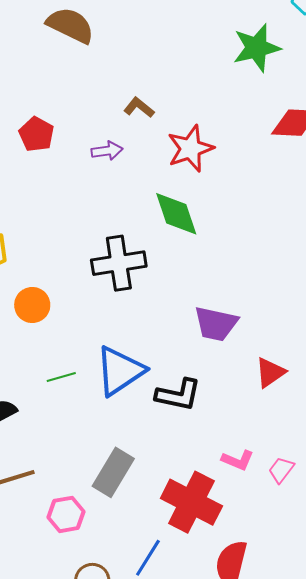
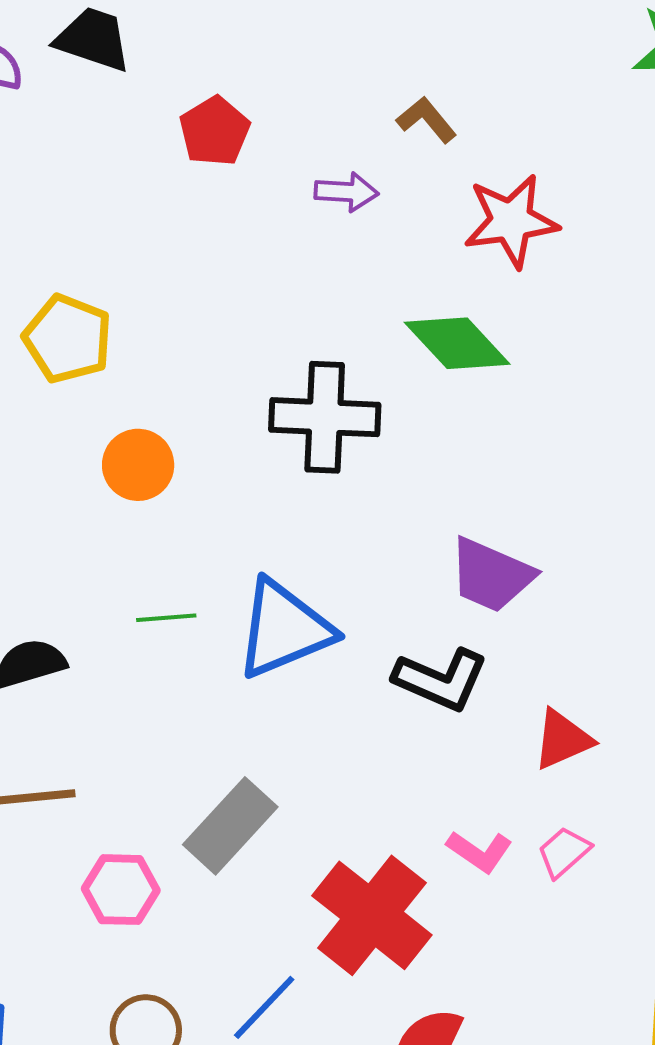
green diamond: (176, 214) -> (457, 343), turned -36
red triangle: (270, 373) -> (563, 739), moved
black L-shape: (178, 395) -> (441, 680), moved
pink trapezoid: (281, 470) -> (564, 852), moved

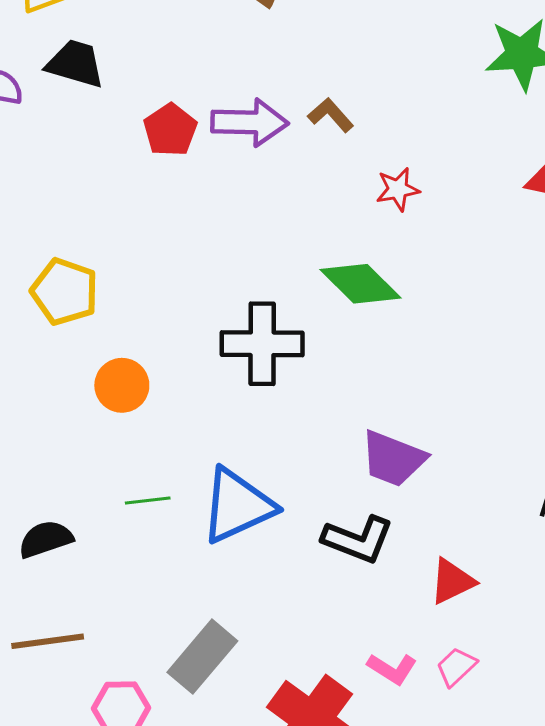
purple arrow: (346, 192) -> (250, 122), moved, size x1.6
red star: (511, 221) -> (398, 189), size x0.6

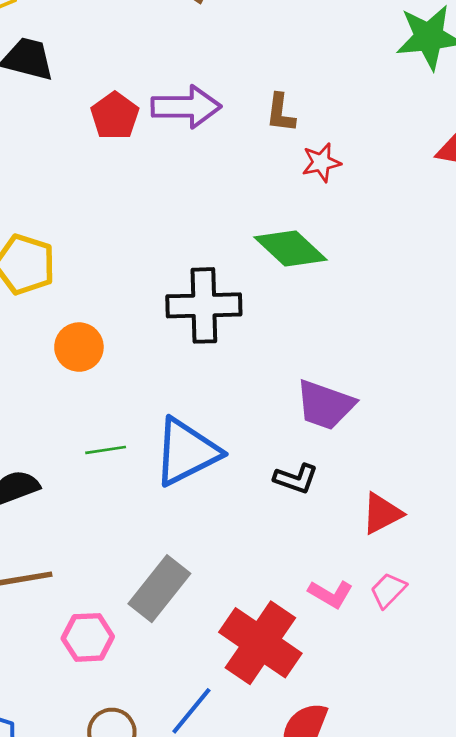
brown L-shape: (331, 115) -> (281, 113), moved, turned -129
black L-shape: (358, 539) -> (296, 479), size x0.7

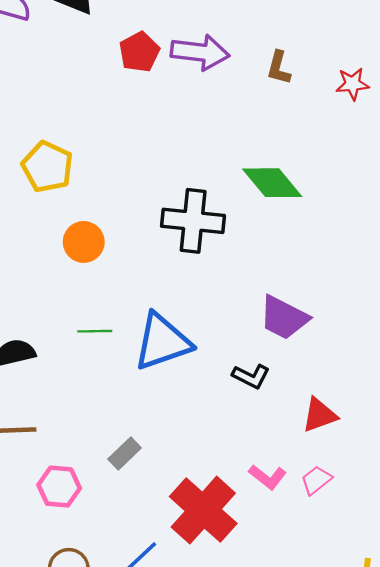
red star: (321, 162) -> (352, 84), moved
gray rectangle: (159, 589) -> (125, 454), size x0.6

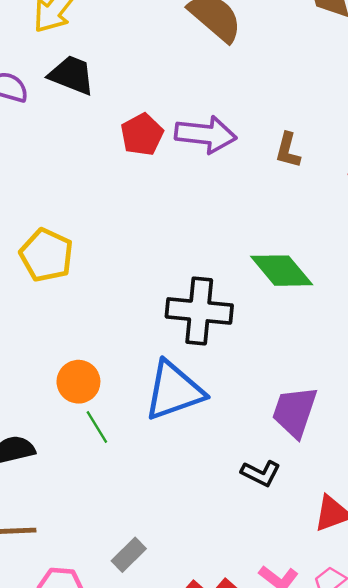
orange circle: (84, 242) -> (78, 382), moved
purple trapezoid: (284, 318) -> (295, 412), turned 82
green line: (95, 331) -> (97, 427), turned 60
blue triangle: (162, 342) -> (174, 391), moved

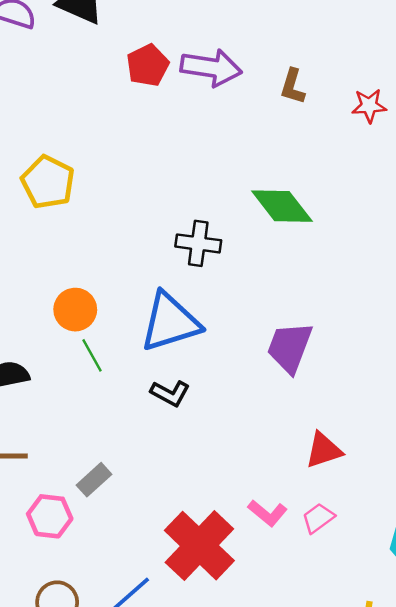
black cross: (199, 311) -> (198, 243), size x0.7
black L-shape: (261, 473) -> (170, 393), moved
gray rectangle: (129, 555) -> (94, 480), moved

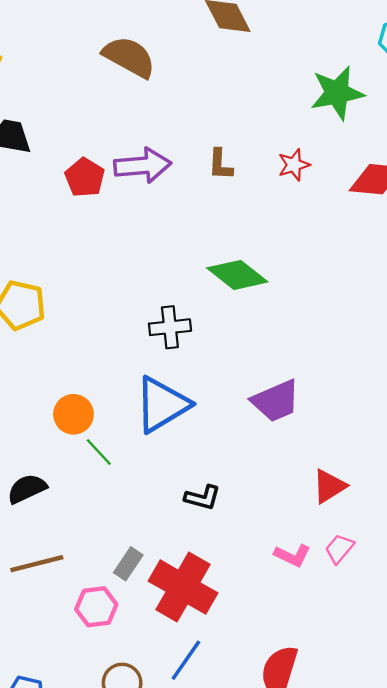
purple trapezoid: (290, 347) -> (276, 401), turned -120
black L-shape: (170, 393) -> (202, 498), moved
red cross: (199, 546) -> (183, 587), moved

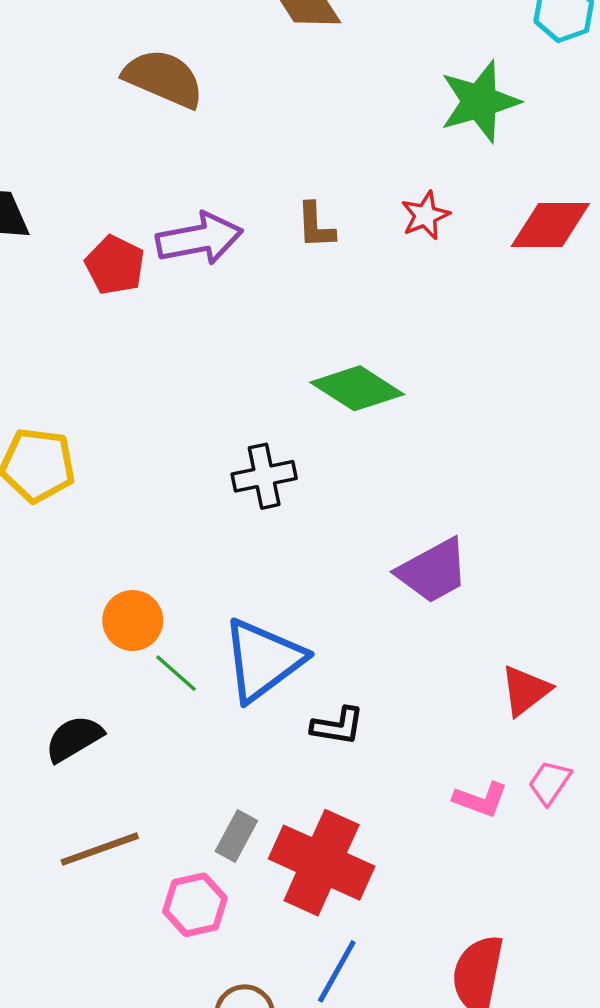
blue triangle: (162, 405) -> (263, 660), moved

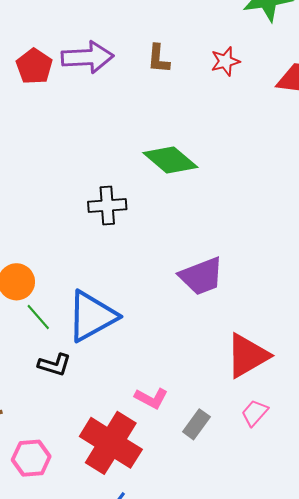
red triangle: (525, 691) -> (247, 356), size x1.4
black L-shape: (338, 726) -> (54, 365), moved
pink L-shape: (481, 799) -> (151, 398), moved
gray rectangle: (236, 836) -> (196, 424), moved

